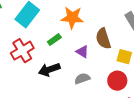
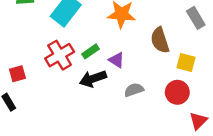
green rectangle: (54, 40) -> (91, 51), moved
purple triangle: (82, 52) -> (117, 60), moved

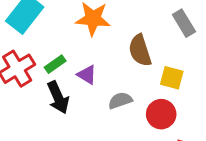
black arrow: (93, 79) -> (58, 97), turned -95
gray semicircle: (134, 90) -> (120, 100), moved

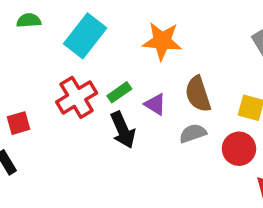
brown semicircle: (140, 50) -> (198, 94), moved

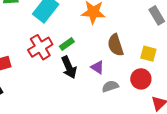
purple triangle: (155, 104) -> (97, 67), moved
gray semicircle: (193, 133) -> (110, 86), moved

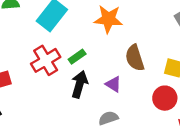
black arrow: (69, 67) -> (80, 84), turned -140
gray semicircle: (110, 86) -> (108, 118), moved

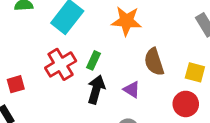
green rectangle: (77, 57) -> (94, 60), turned -30

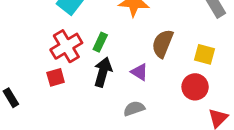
brown semicircle: (154, 62) -> (163, 44), turned 40
red square: (16, 84) -> (56, 77), moved

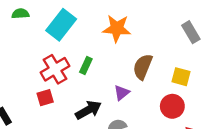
black arrow: (103, 72) -> (88, 110), moved, turned 45
purple triangle: (139, 72) -> (122, 93), turned 49

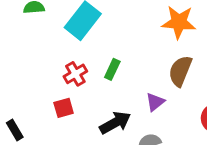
orange star: (117, 28) -> (179, 22), moved
red cross: (55, 69) -> (75, 74), size x0.7

